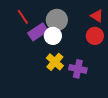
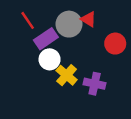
red triangle: (97, 16) -> (88, 19), moved
white circle: (53, 36) -> (50, 59), moved

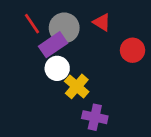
gray circle: (69, 24) -> (64, 28), moved
purple cross: (95, 84) -> (95, 117), moved

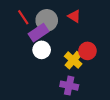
red circle: (133, 50) -> (87, 51), moved
yellow cross: (77, 86) -> (73, 60), moved

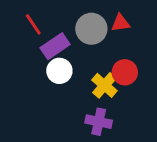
red triangle: (74, 16) -> (120, 23), moved, turned -40
gray circle: (47, 20) -> (91, 29), moved

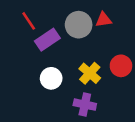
white circle: (59, 71) -> (51, 78), moved
red circle: (125, 72) -> (121, 66), moved

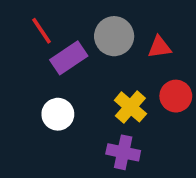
red triangle: (104, 20) -> (159, 47), moved
white circle: (51, 78) -> (58, 114), moved

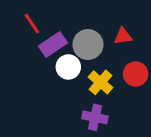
gray circle: (114, 36) -> (88, 45), moved
white circle: (58, 114) -> (68, 67), moved

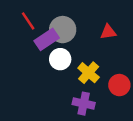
gray circle: (88, 45) -> (63, 30), moved
red circle: (136, 74) -> (119, 85), moved

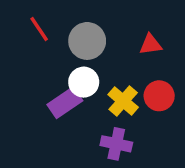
purple rectangle: (47, 39) -> (65, 103), moved
red circle: (119, 85) -> (159, 96), moved

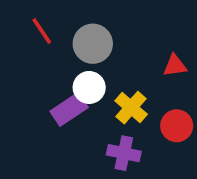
red triangle: (151, 44) -> (175, 66), moved
red circle: (159, 96) -> (177, 126), moved

